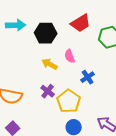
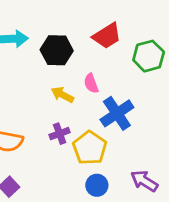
blue cross: (88, 77) -> (117, 113), size x1.6
purple cross: (48, 91) -> (60, 134), turned 32

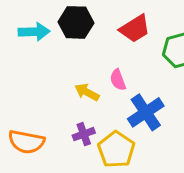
black hexagon: (57, 50) -> (76, 22), moved

